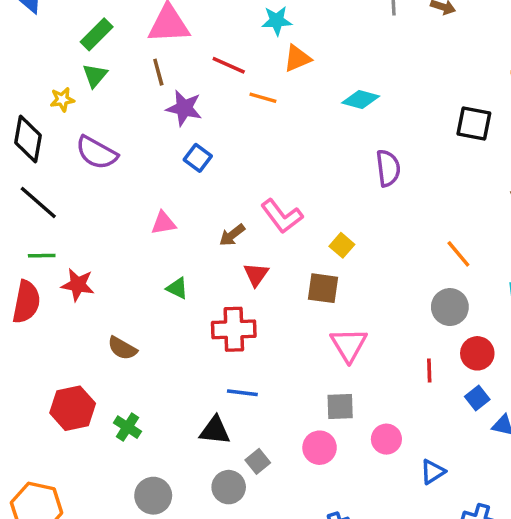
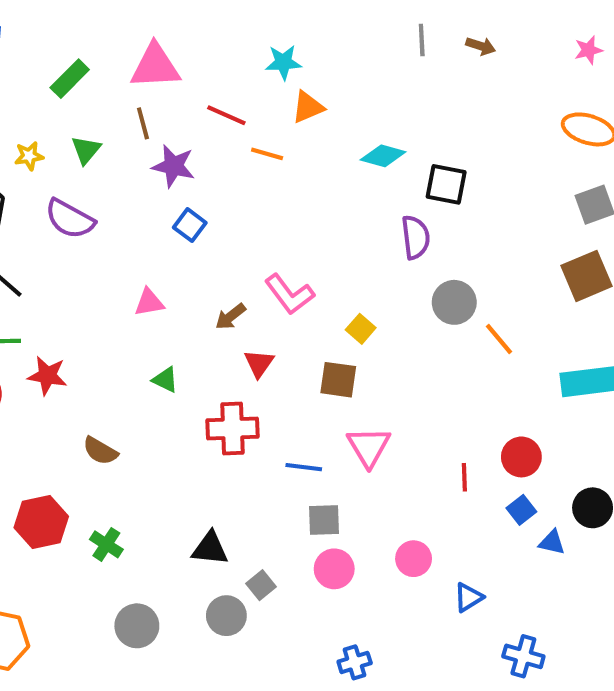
green triangle: (95, 76) -> (86, 150), moved
black square: (474, 124) -> (446, 184), moved
gray circle: (450, 307) -> (454, 302), moved
blue line: (242, 393) -> (304, 467), moved
gray square: (340, 407) -> (324, 520), moved

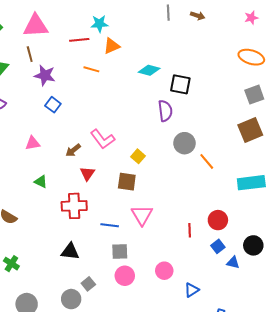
red line: (226, 115) -> (79, 40), moved, turned -30
black triangle: (210, 549) -> (70, 251), moved

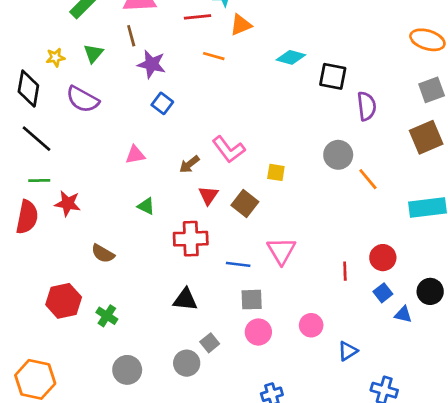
purple semicircle: (165, 111) -> (367, 106), moved
yellow square: (138, 156) -> (276, 172), turned -32
brown square: (127, 182) -> (245, 204), moved, turned 30

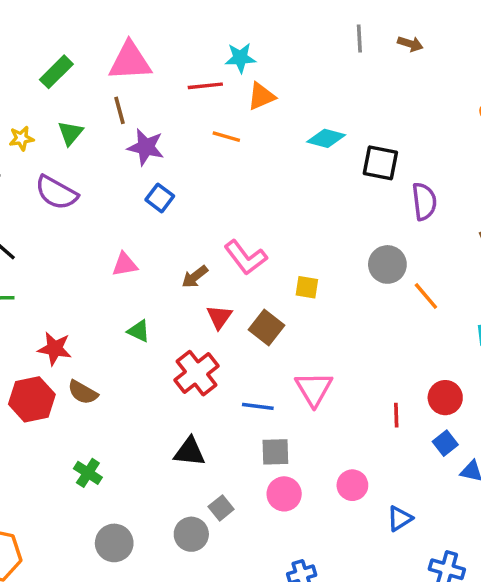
red star: (68, 204) -> (55, 349), moved
red cross: (191, 239) -> (197, 373), turned -36
red hexagon: (64, 301) -> (32, 399), moved

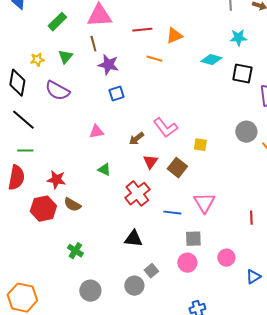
cyan star: (240, 58) -> (238, 38), moved
blue square: (160, 198) -> (116, 94), turned 35
gray square: (275, 452) -> (193, 239), moved

